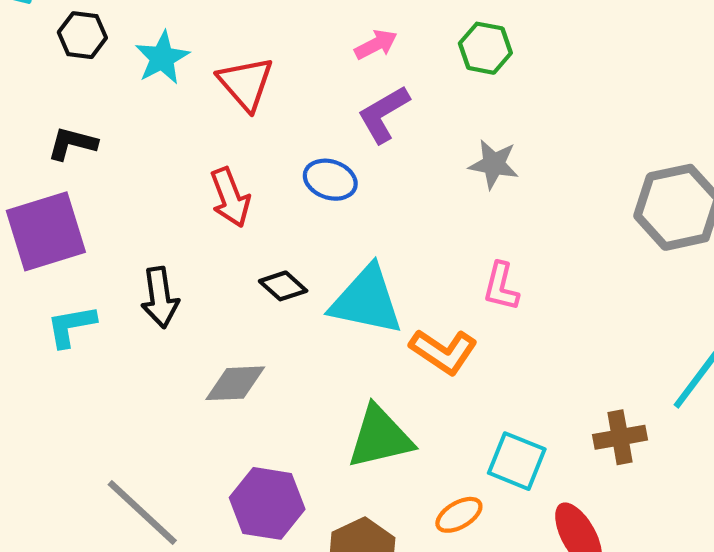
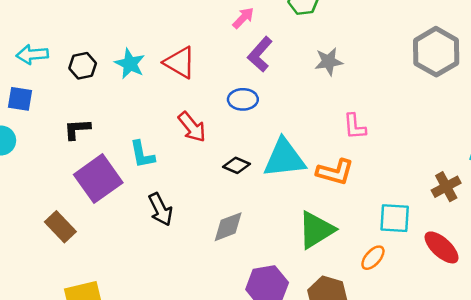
black L-shape: (72, 143) -> (77, 129), moved
black arrow: (160, 297) -> (160, 209), moved
cyan L-shape: (71, 326) -> (142, 154), moved, turned -72

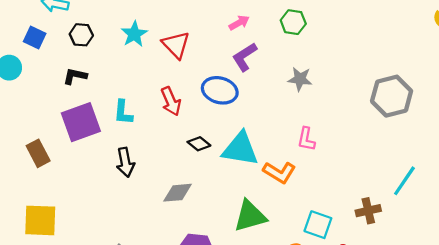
black hexagon: (83, 66) -> (81, 35), moved
blue ellipse: (243, 99) -> (220, 90), size x1.4

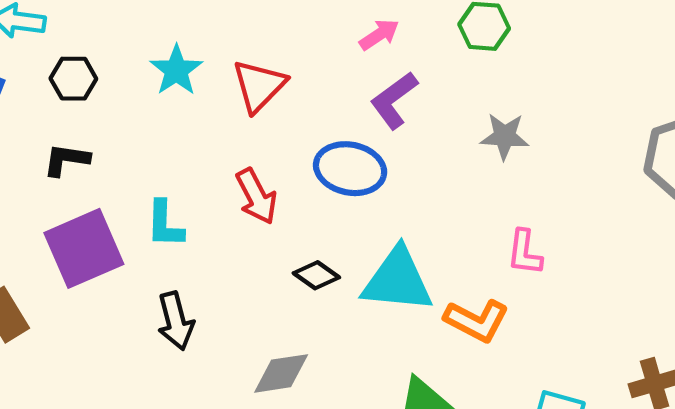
red triangle: (176, 45) -> (259, 86), turned 32

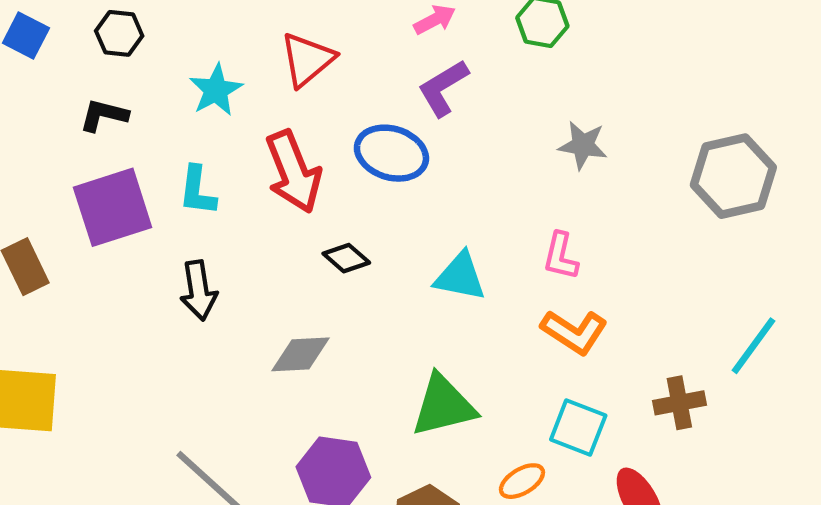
cyan star: (176, 70) -> (216, 90), moved
gray star: (505, 136) -> (583, 145), moved
red arrow: (256, 196) -> (293, 172), size x1.4
cyan triangle: (398, 280) -> (460, 277), moved, size x0.7
orange L-shape: (477, 321) -> (574, 332), moved

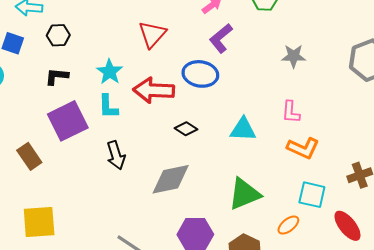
cyan star: (216, 90) -> (110, 72), moved
red arrow: (293, 172) -> (154, 90), turned 123
gray diamond: (300, 354) -> (171, 179), size x1.4

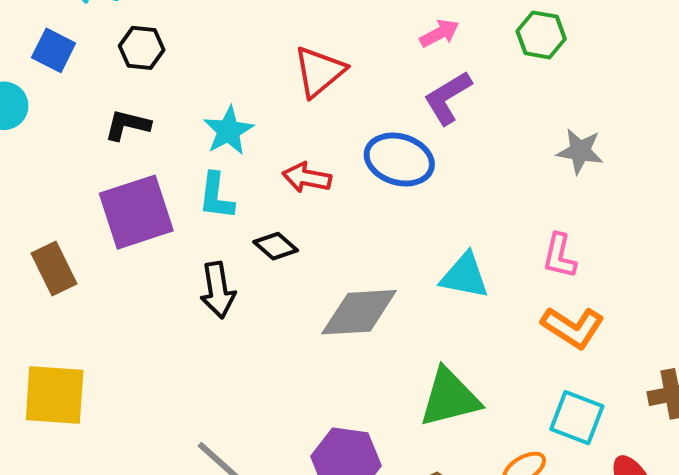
red arrow: (154, 90) -> (307, 178), size x0.6
black diamond: (186, 129) -> (276, 246), moved
gray diamond: (171, 179) -> (359, 312), moved

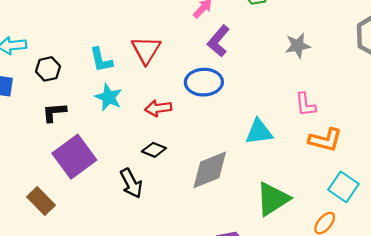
cyan L-shape: (216, 196) -> (101, 60), moved
cyan square: (577, 418) -> (343, 187), turned 32

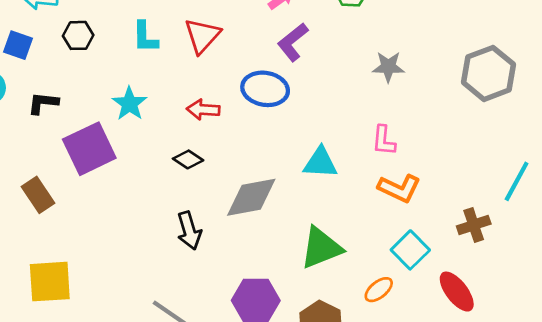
cyan star: (109, 97) -> (129, 104), moved
black L-shape: (54, 112) -> (43, 103), moved
black arrow: (131, 183) -> (189, 231), moved

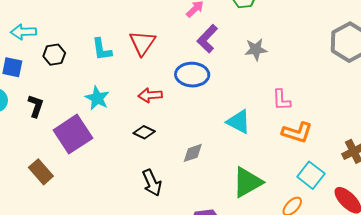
gray star: (388, 67) -> (256, 49), moved
black L-shape: (43, 103) -> (36, 106), turned 110
cyan triangle: (320, 163) -> (239, 122), turned 32
gray diamond: (251, 197) -> (193, 153), size x0.6

